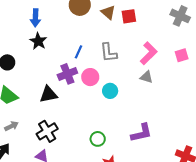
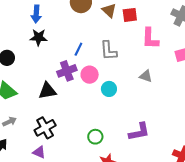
black star: (38, 41) -> (39, 37), turned -30
pink L-shape: (149, 53) -> (150, 38), moved, turned 135

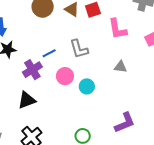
blue line: (78, 49) -> (49, 53), turned 48
purple cross: (67, 71) -> (32, 70), moved

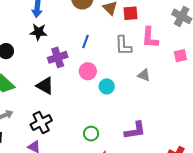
gray L-shape: (79, 49) -> (123, 46), moved
blue line: (49, 53) -> (86, 42), moved, turned -56
black triangle: (27, 100) -> (45, 86), turned 36

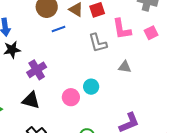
blue line: (86, 42) -> (58, 29), moved, turned 64
pink square: (180, 56) -> (151, 33), moved
pink circle: (88, 71) -> (71, 97), moved

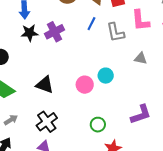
blue line: (58, 29) -> (91, 24), moved, turned -48
purple cross: (37, 70) -> (55, 32), moved

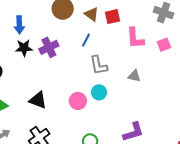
gray L-shape: (116, 32) -> (99, 65), moved

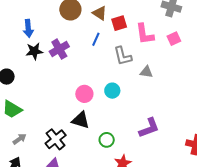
red square: (112, 17) -> (119, 23), moved
gray L-shape: (99, 65) -> (123, 56), moved
black triangle: (38, 100) -> (81, 120), moved
pink circle: (78, 101) -> (84, 94), moved

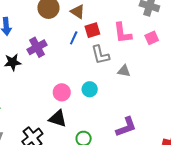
red square: (119, 23) -> (92, 30), moved
black star: (34, 51) -> (13, 62), moved

